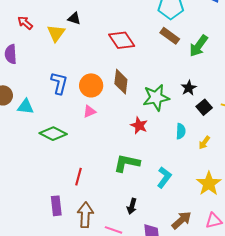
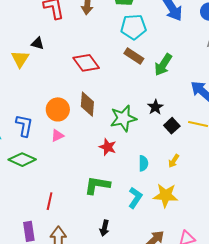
blue L-shape: (59, 83) -> (24, 126), moved
cyan semicircle: (181, 131) -> (143, 163), moved
yellow star: (209, 184) -> (166, 195), moved, turned -30

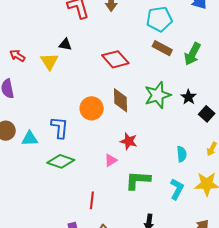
green star: (123, 118) -> (158, 95), moved
pink triangle: (57, 136) -> (111, 160), moved
red star: (108, 147) -> (129, 141), moved

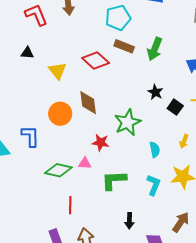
red diamond: (115, 59) -> (96, 61), moved
yellow triangle: (49, 61) -> (57, 71), moved
green star: (158, 95) -> (128, 122), moved
pink triangle: (111, 160) -> (85, 163), turned 40
green diamond: (61, 161) -> (58, 170), moved

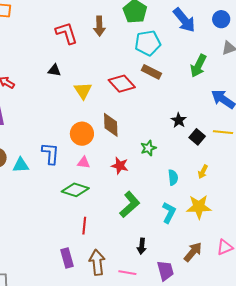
green arrow: (155, 49) -> (198, 66), moved
green star: (128, 122) -> (148, 148), size x0.6
pink triangle: (85, 163) -> (84, 163), moved
green L-shape: (114, 180) -> (130, 204), turned 136

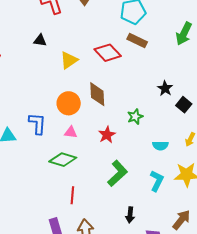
yellow triangle: (83, 91) -> (69, 60), turned 30
red star: (120, 166) -> (107, 135), turned 30
cyan semicircle: (173, 177) -> (160, 146), turned 98

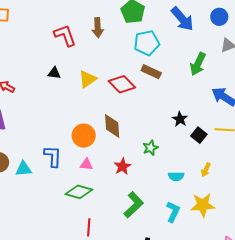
yellow triangle: (69, 60) -> (88, 79), moved

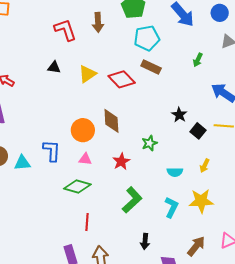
green arrow: (198, 64) -> (198, 60), size x0.6

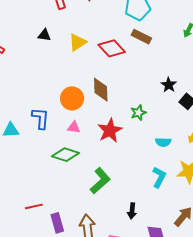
red star: (121, 161) -> (110, 130), size x1.4
green L-shape: (132, 200) -> (100, 181), moved
red line: (87, 222) -> (34, 206), moved, turned 72

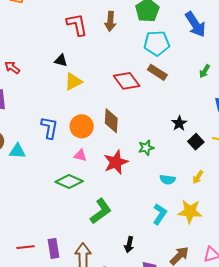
yellow triangle: (78, 42) -> (73, 82), moved
blue L-shape: (41, 118) -> (49, 128), moved
red line: (34, 206) -> (26, 247), moved

